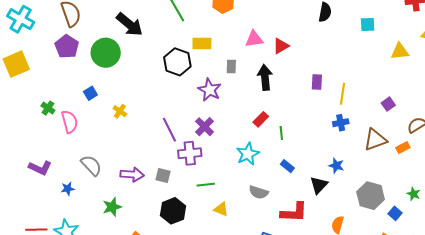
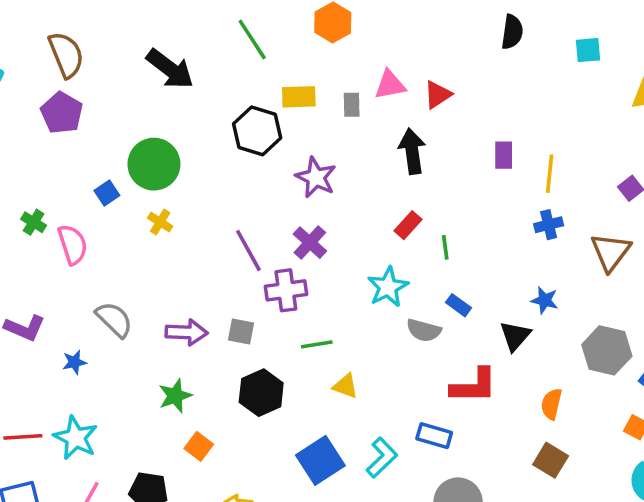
green circle: (106, 53) -> (154, 164), moved
gray rectangle: (231, 66) -> (352, 105), moved
brown triangle: (375, 140) -> (611, 252), turned -30
gray semicircle: (259, 192) -> (424, 330), moved
green star: (112, 207) -> (175, 396), moved

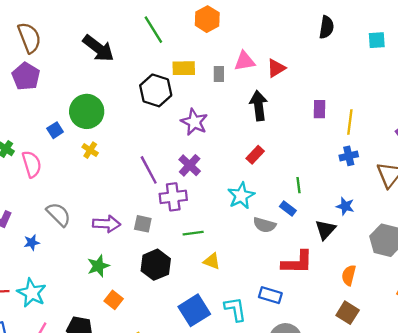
green line: (445, 247) -> (298, 185), moved
cyan L-shape: (382, 458) -> (235, 309), turned -56

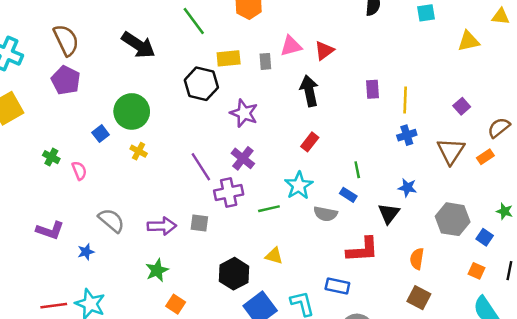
pink semicircle: (32, 164) -> (79, 171), size x0.7
green line: (193, 233) -> (269, 209), moved
black hexagon: (156, 265) -> (234, 274), moved

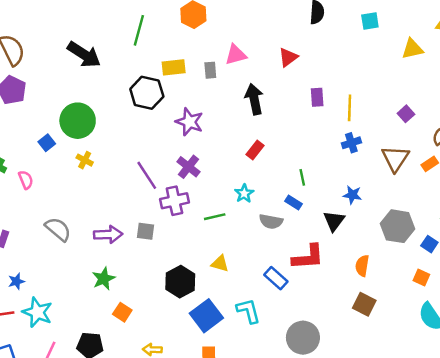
green line: (194, 21) -> (139, 30), turned 52
red triangle: (324, 51) -> (288, 57), moved
cyan star: (299, 186) -> (244, 193), size x0.7
blue star: (86, 252) -> (16, 281), moved
blue rectangle: (337, 286) -> (276, 278), moved, turned 30

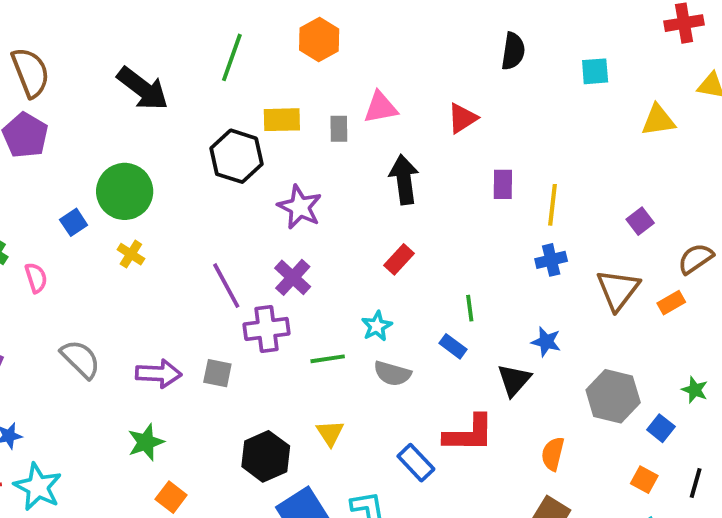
gray semicircle: (271, 221) -> (392, 373), moved
yellow triangle: (220, 264) -> (330, 433), turned 36

